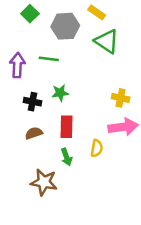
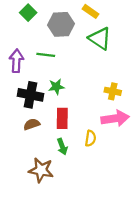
black cross: (32, 102) -> (30, 95), size x1.5

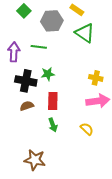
yellow semicircle: (90, 138) -> (87, 129), moved, turned -56
brown star: (41, 170) -> (35, 160), moved

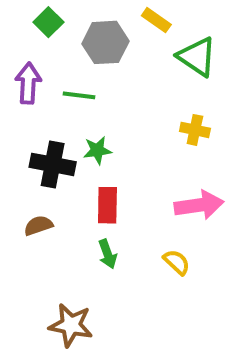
green triangle: (85, 33) -> (197, 57), moved
purple arrow: (14, 52) -> (28, 83), moved
yellow cross: (96, 78) -> (195, 130), moved
brown semicircle: (27, 106) -> (38, 225), moved

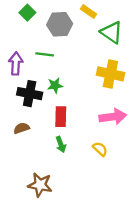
purple arrow: (28, 83) -> (16, 64), moved
yellow cross: (195, 130) -> (110, 74), size x1.6

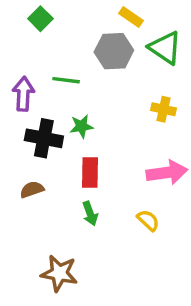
gray hexagon: (60, 24) -> (114, 51), moved
yellow cross: (110, 74) -> (163, 109), size x0.6

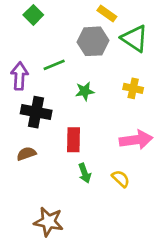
green line: (66, 80) -> (54, 65), turned -30
green star: (81, 126) -> (85, 91), moved
green arrow: (90, 213) -> (85, 173), moved

